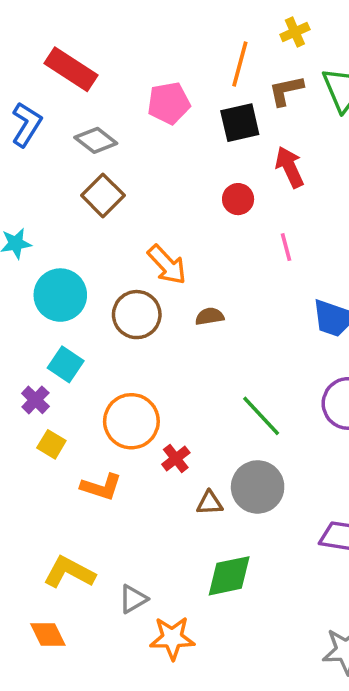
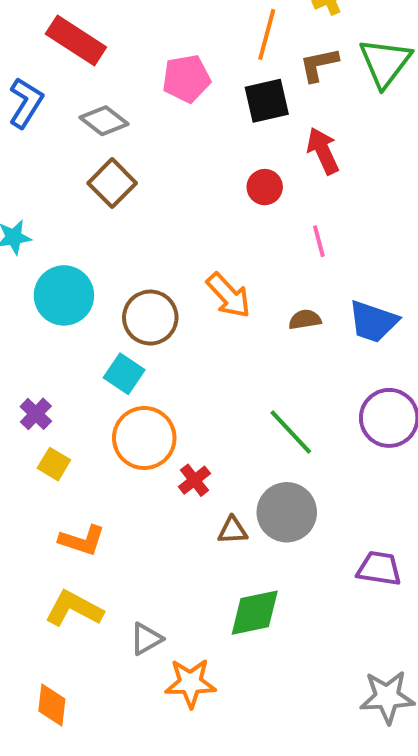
orange arrow: (167, 265) -> (229, 295), moved
brown semicircle: (210, 316) -> (305, 320), moved
cyan square: (66, 364) -> (124, 374), moved
orange L-shape: (101, 487) -> (82, 540), moved
orange diamond: (48, 634) -> (52, 705), moved, turned 33

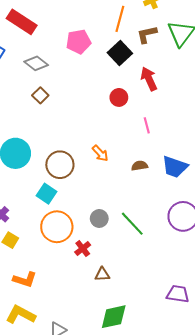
black square: (267, 101) -> (120, 53), turned -30
brown square: (112, 183) -> (40, 95), size x0.7
orange arrow: (229, 295) -> (100, 153), size x0.7
gray circle: (287, 512) -> (99, 218), moved, size x0.6

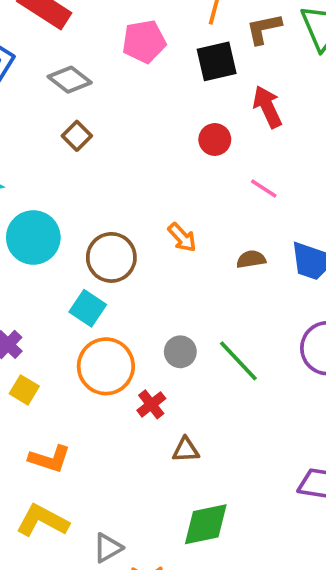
black square: (120, 53) -> (217, 61), turned 30
pink line: (147, 125) -> (264, 188), turned -42

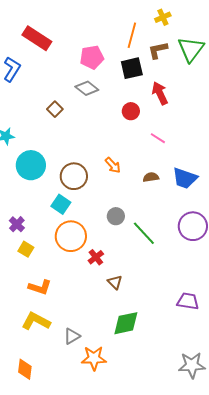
gray diamond: (70, 80) -> (87, 88), moved
gray circle: (180, 352) -> (116, 216), moved
brown triangle: (186, 450) -> (115, 282), turned 49

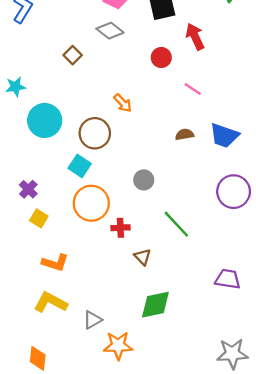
orange arrow: (113, 165) -> (123, 103), moved
green line: (144, 233) -> (176, 224), moved
red cross: (96, 257) -> (120, 228), turned 35

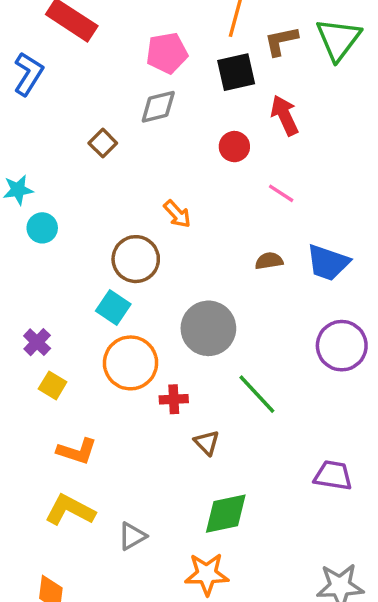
gray diamond: (110, 31) -> (158, 107), turned -52
cyan circle: (45, 120) -> (42, 228), moved, size x0.6
gray circle: (144, 180) -> (208, 328), size x1.8
orange star: (118, 345) -> (207, 574), moved

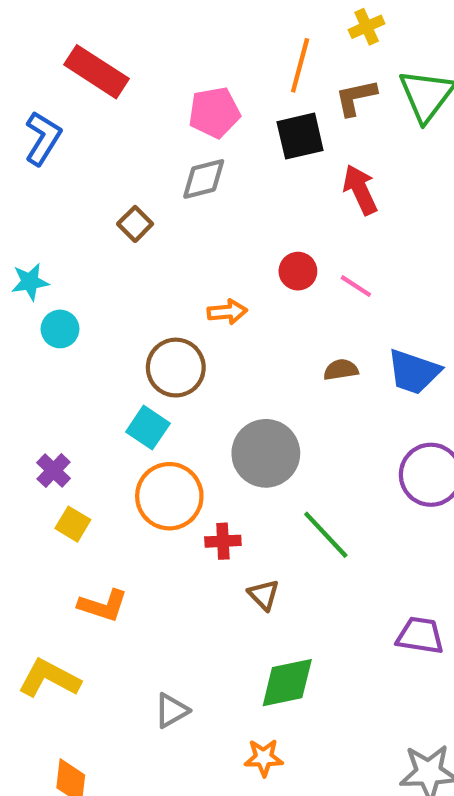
red circle: (234, 147) -> (298, 271), moved
orange arrow: (177, 214) -> (227, 312), turned -52
yellow L-shape: (70, 510) -> (49, 678), moved
orange star: (207, 574) -> (264, 758), size x0.7

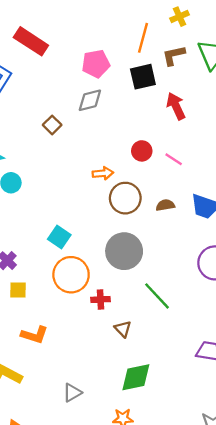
brown circle: (176, 368) -> (125, 198), moved
yellow square: (73, 524) -> (18, 290), turned -30

